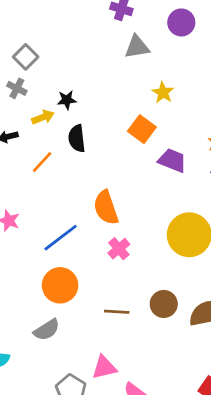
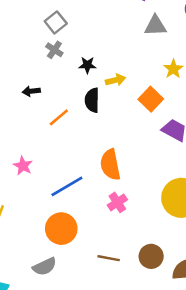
gray cross: (17, 88) -> (54, 50), moved
yellow arrow: (43, 117) -> (115, 80), moved

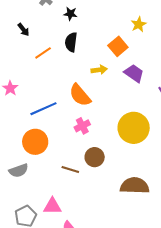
yellow arrow: (115, 80) -> (99, 70), moved
black arrow: (31, 91) -> (23, 30), turned -128
orange semicircle: (110, 165) -> (80, 95), turned -35
brown circle: (151, 256) -> (95, 157), moved

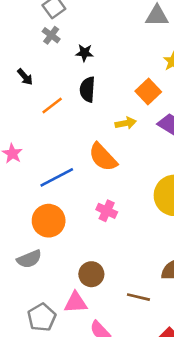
pink cross: (82, 126) -> (107, 211), moved, turned -35
brown circle: (95, 157) -> (91, 274), moved
brown line: (70, 170) -> (138, 297), moved

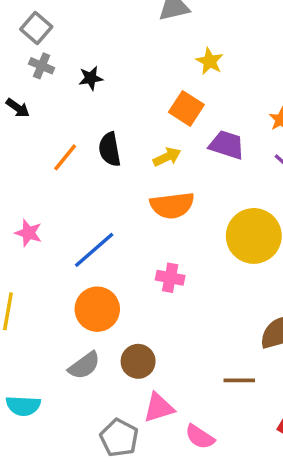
black arrow: (25, 77) -> (18, 108), moved
black semicircle: (87, 89) -> (110, 149), moved
orange semicircle: (103, 157) -> (172, 205), moved, turned -40
brown circle: (91, 274) -> (138, 361), moved

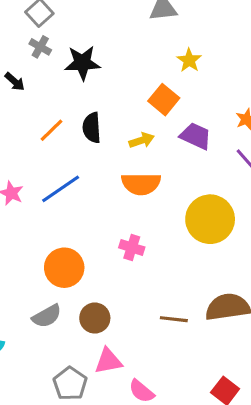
black star: (91, 78) -> (82, 63), size x1.6
blue line: (94, 250) -> (61, 189), moved
brown line: (239, 380) -> (174, 319), moved

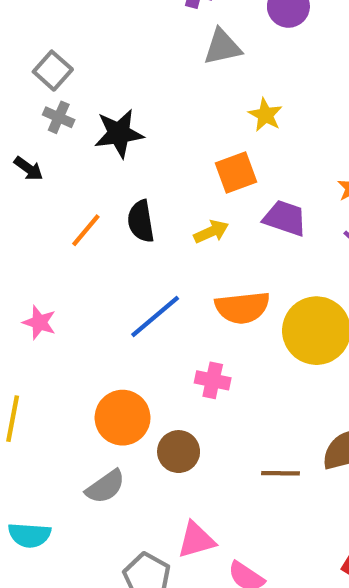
orange square: (164, 100) -> (236, 173), turned 36
orange semicircle: (141, 184) -> (242, 308), moved
blue line: (61, 189) -> (155, 316), moved
brown circle: (95, 318) -> (179, 452), moved

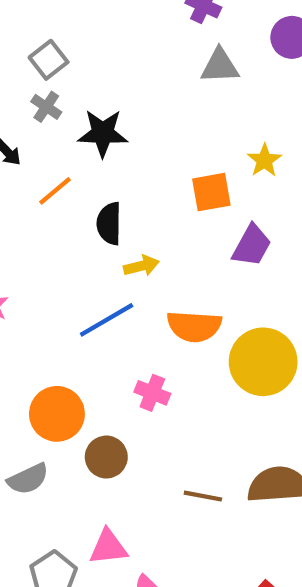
yellow star: (265, 115) -> (264, 160), moved
purple trapezoid: (285, 218) -> (252, 245), turned 90
orange line: (86, 230) -> (55, 191), moved
yellow arrow: (211, 232) -> (141, 266), moved

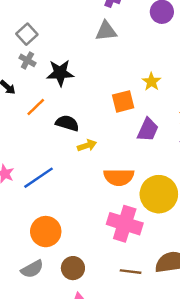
gray triangle: (220, 66) -> (106, 31), moved
black semicircle: (109, 224) -> (67, 123), turned 110
blue line: (107, 320) -> (39, 178), moved
pink cross: (152, 393) -> (125, 224), moved, size x1.8
brown circle: (106, 457) -> (73, 268), moved

